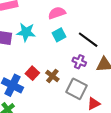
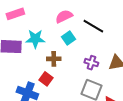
black line: (88, 40) -> (93, 26), moved
brown cross: (52, 76) -> (54, 59), moved, turned -32

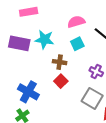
red square: (46, 79) -> (61, 81), moved

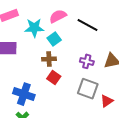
cyan star: (44, 39) -> (34, 28), moved
cyan square: (77, 44) -> (54, 39), moved

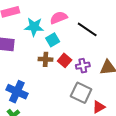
purple cross: (87, 61) -> (83, 66), turned -32
red square: (54, 77) -> (65, 60), moved

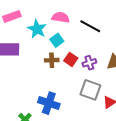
pink semicircle: (59, 18) -> (61, 17), turned 36
cyan star: (34, 27) -> (37, 29), turned 30
blue cross: (17, 92) -> (49, 103), moved

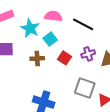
brown cross: (52, 60) -> (37, 58), moved
purple cross: (89, 63) -> (88, 54), moved

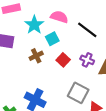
purple cross: (88, 54) -> (87, 60), turned 32
brown cross: (37, 58) -> (36, 56), turned -32

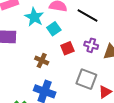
brown cross: (36, 56) -> (42, 60), moved, turned -32
red square: (63, 60) -> (67, 48), turned 32

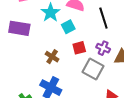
black line: (87, 15) -> (103, 18), turned 35
gray square: (86, 79) -> (93, 69), moved

